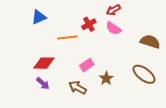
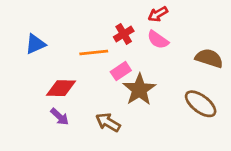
blue triangle: (39, 17) -> (35, 44), moved
pink rectangle: (87, 65) -> (121, 71), moved
brown star: (106, 78) -> (139, 90), moved, size x1.6

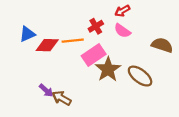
pink rectangle: (121, 71) -> (94, 55), size x1.5
red diamond: (61, 88) -> (47, 45), moved
brown ellipse: (201, 104) -> (140, 76), moved
brown arrow: (108, 122) -> (62, 98), moved

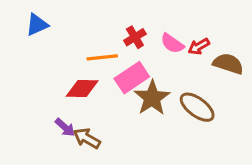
red arrow: (122, 11) -> (199, 47), moved
blue triangle: (27, 34) -> (37, 25), moved
red diamond: (47, 45) -> (82, 89), moved

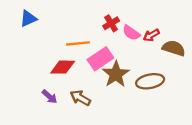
red cross: (135, 37) -> (111, 23), moved
brown ellipse: (197, 107) -> (150, 81), turned -48
brown arrow: (87, 138) -> (80, 98), moved

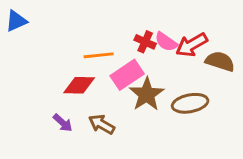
blue triangle: (28, 19) -> (16, 21), moved
red cross: (111, 23) -> (145, 42), moved, turned -35
red arrow: (151, 35) -> (192, 45), size x1.5

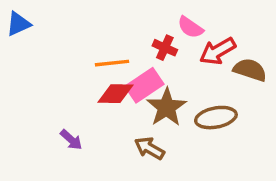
pink semicircle: (166, 42) -> (190, 27), moved
red diamond: (79, 85) -> (115, 94), moved
brown arrow: (102, 124) -> (149, 148), moved

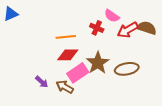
brown semicircle: (250, 70) -> (147, 28), moved
pink rectangle: (144, 85) -> (78, 73), moved
brown arrow: (149, 148) -> (65, 87), moved

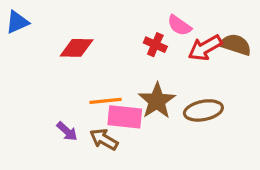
orange line: (66, 37) -> (105, 101), moved
red diamond: (68, 55) -> (77, 48), moved
pink rectangle: (78, 73) -> (125, 117), turned 40

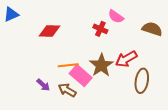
red arrow: (205, 48) -> (126, 59), moved
brown ellipse: (203, 110) -> (142, 81), moved, turned -70
pink rectangle: (125, 117) -> (81, 76), turned 35

